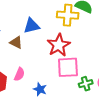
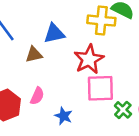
brown triangle: (16, 42) -> (34, 55), turned -40
green cross: (86, 84) -> (123, 110), turned -32

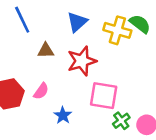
blue triangle: (54, 33) -> (77, 22), moved, turned -40
red star: (89, 59) -> (82, 61), moved

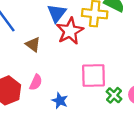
brown triangle: (46, 51) -> (33, 45), turned 49
red star: (82, 61) -> (70, 31), moved

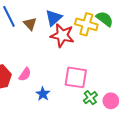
red star: (70, 31) -> (62, 35), turned 30
brown triangle: (33, 45) -> (30, 24), moved

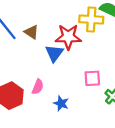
blue triangle: (54, 18) -> (54, 53), moved
pink square: (76, 77) -> (92, 78), size x0.7

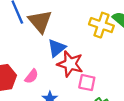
brown triangle: (31, 32) -> (40, 21), size x1.6
red star: (68, 37) -> (70, 64), moved

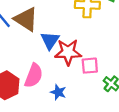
pink semicircle: (31, 76) -> (34, 76), size x1.5

